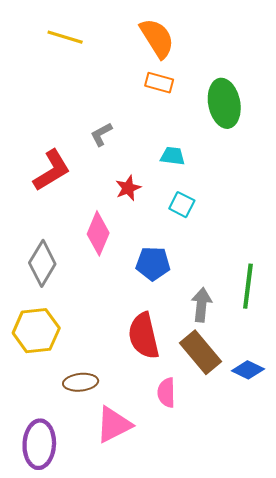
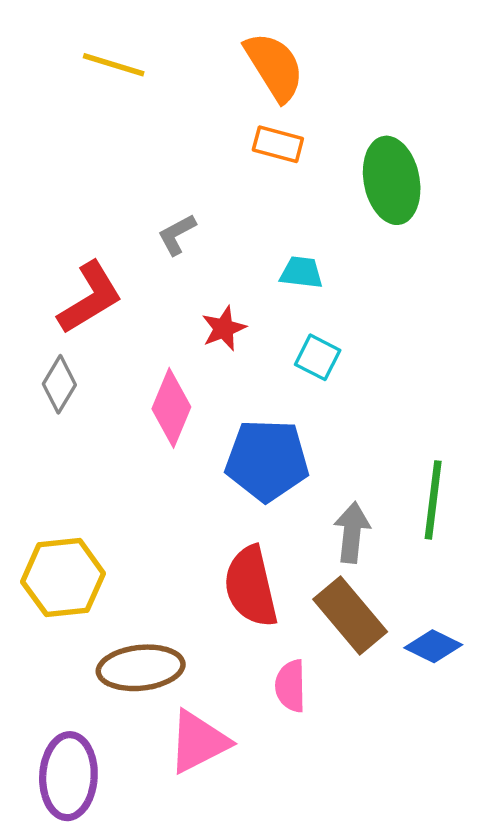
gray diamond: (42, 263) -> (59, 384), moved, size x0.7
blue pentagon: (153, 263) -> (267, 460), size x1.4
brown ellipse: (81, 382) -> (141, 668), size x1.4

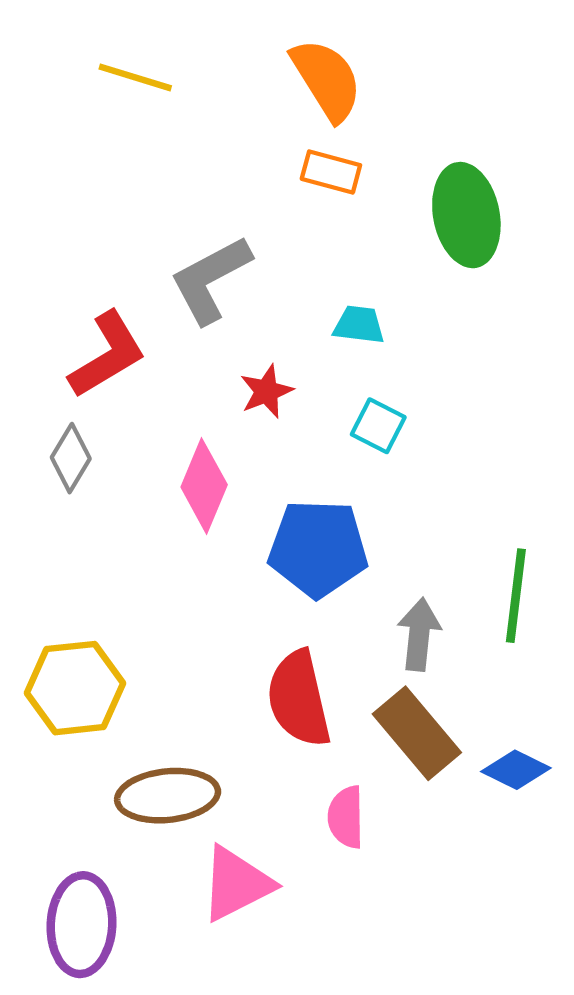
gray L-shape: (177, 234) -> (211, 280), size x1.8

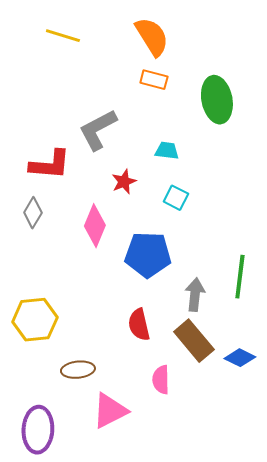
red L-shape: (107, 355) -> (50, 165), turned 36
red semicircle: (299, 699) -> (139, 325), size x0.7
brown ellipse: (168, 796) -> (78, 370), size x0.7

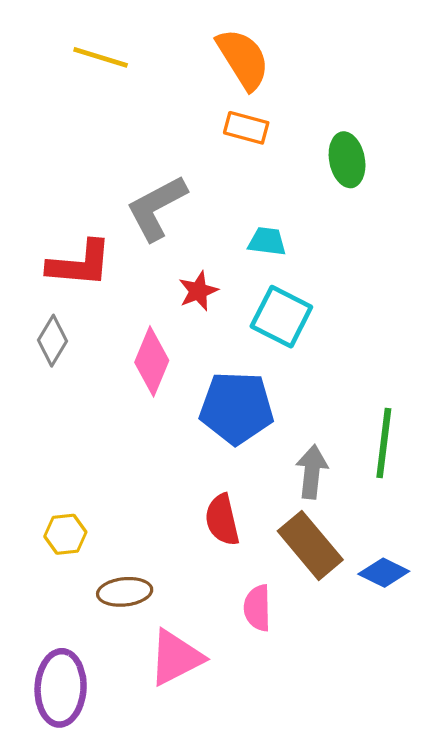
green ellipse: (217, 100) -> (347, 160), size x0.7
cyan square: (176, 198) -> (281, 317), size x1.5
yellow hexagon: (35, 320) -> (65, 534), moved, size x0.6

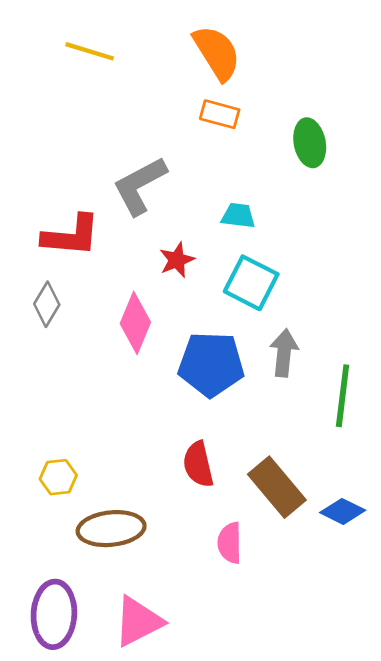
gray arrow: (312, 472) -> (284, 353), moved
brown ellipse: (125, 592) -> (111, 529), size x1.4
pink triangle: (176, 657) -> (138, 621), moved

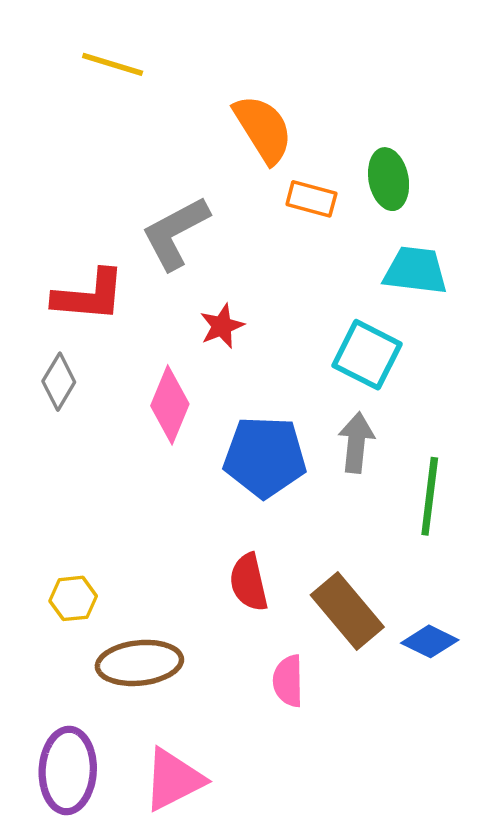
orange semicircle: (217, 53) -> (263, 129), moved
orange rectangle: (220, 114) -> (311, 199), moved
cyan trapezoid: (238, 216) -> (415, 270), moved, size x1.5
cyan square: (251, 283) -> (367, 355), moved

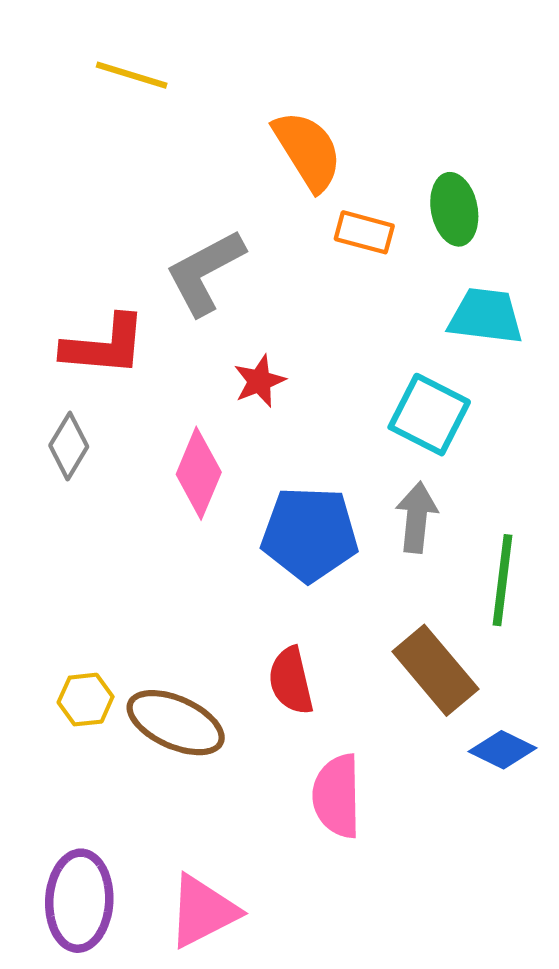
brown rectangle: (347, 611) -> (435, 670), moved
brown ellipse: (139, 663) -> (176, 723), moved, turned 30
pink semicircle: (288, 681) -> (337, 796), size x1.4

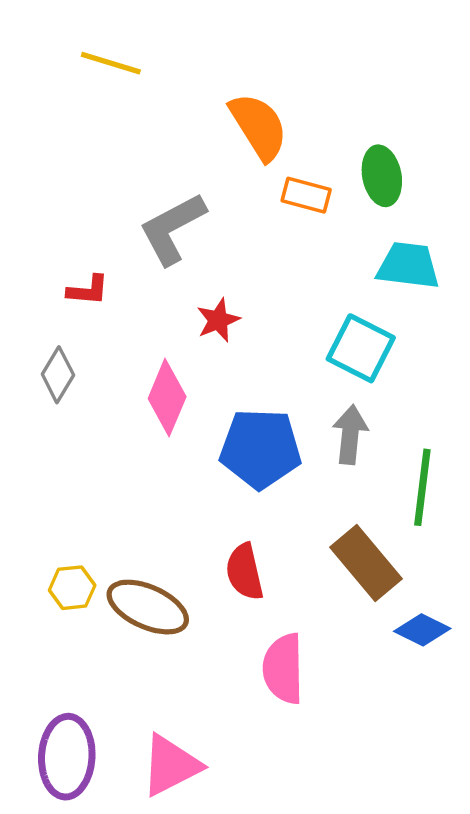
red L-shape: (104, 345) -> (88, 290), size x0.6

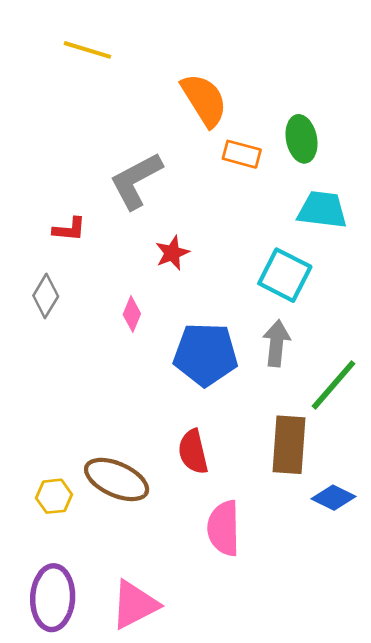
pink diamond: (167, 398) -> (132, 314), size x0.6
green line: (422, 487) -> (333, 385), turned 34
brown rectangle: (366, 563) -> (289, 445), turned 44
yellow hexagon: (72, 588) -> (54, 496), moved

